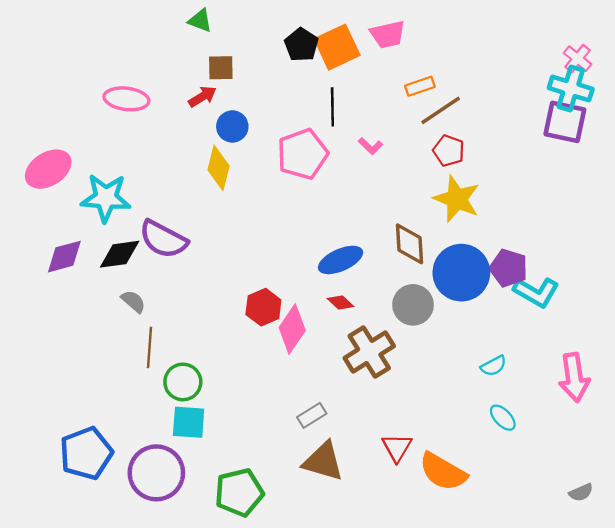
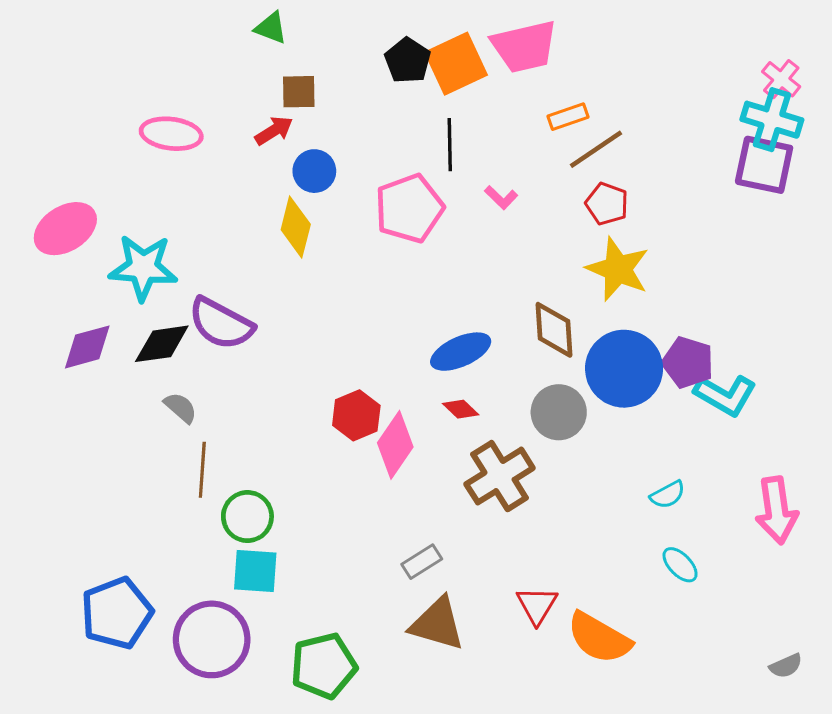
pink trapezoid: (388, 34) -> (524, 47), size x1.4

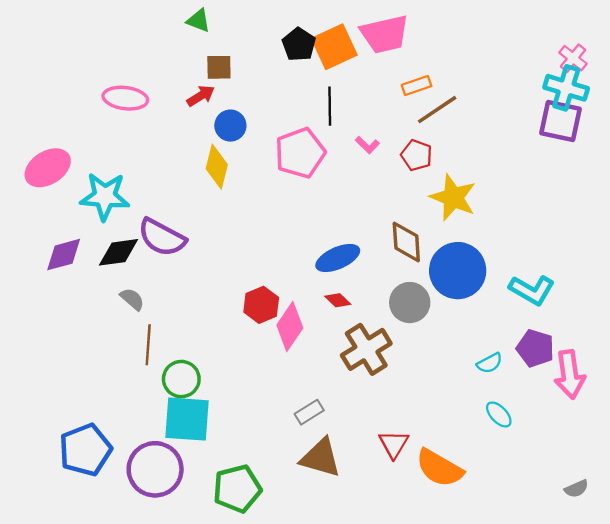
red pentagon: (607, 204) -> (417, 155), moved
purple pentagon: (688, 362) -> (535, 348), moved
cyan square: (255, 571) -> (187, 419), size x1.4

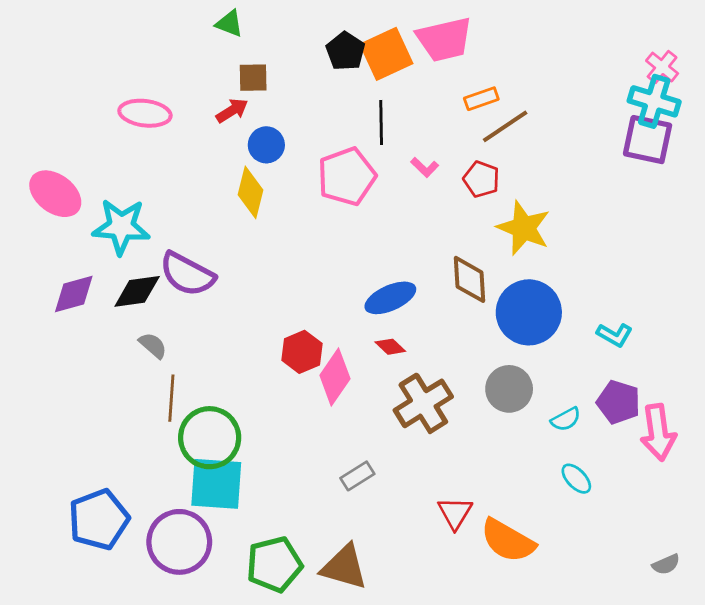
pink ellipse: (48, 168) -> (55, 194), turned 69
cyan L-shape: (532, 290) -> (615, 335), size x0.7
gray circle: (410, 303) -> (509, 389), moved
green circle: (181, 379) -> (210, 438), size x1.4
brown triangle: (321, 458) -> (344, 567), moved

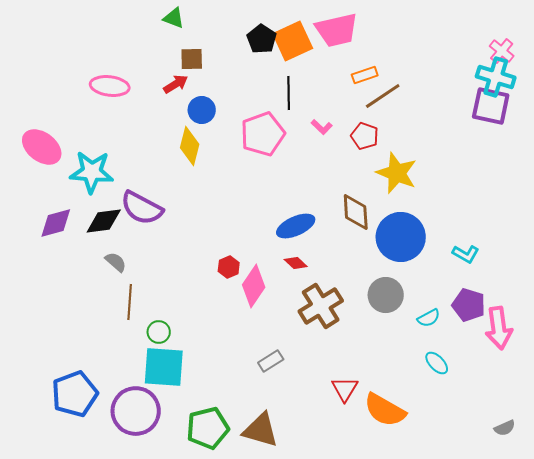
red hexagon: (302, 352) -> (229, 267), size x0.7
green circle: (210, 438) -> (159, 332), size x0.5

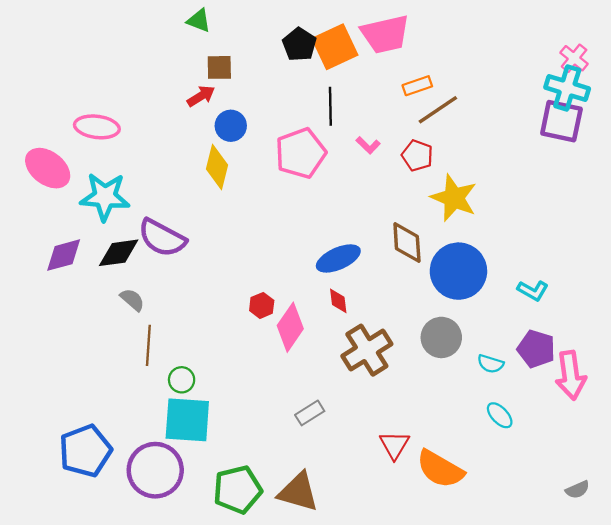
pink ellipse: (110, 86) -> (97, 127), moved
red diamond: (296, 263) -> (338, 301), turned 40
cyan semicircle: (429, 318) -> (491, 364), turned 45

